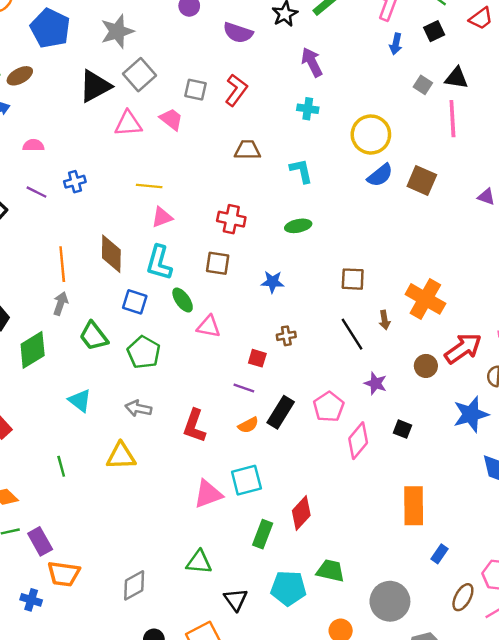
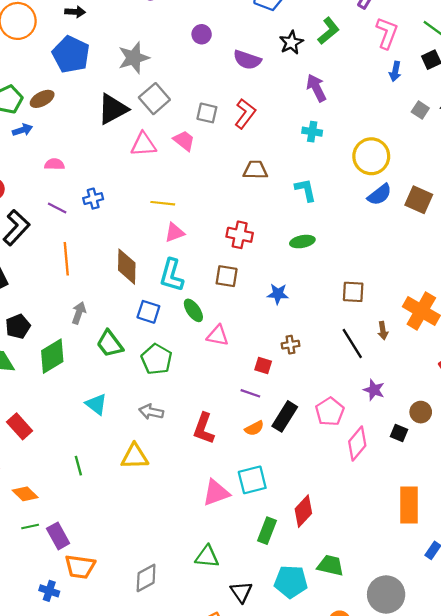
orange line: (62, 264) -> (66, 259), moved
brown circle: (426, 366) -> (421, 412), moved

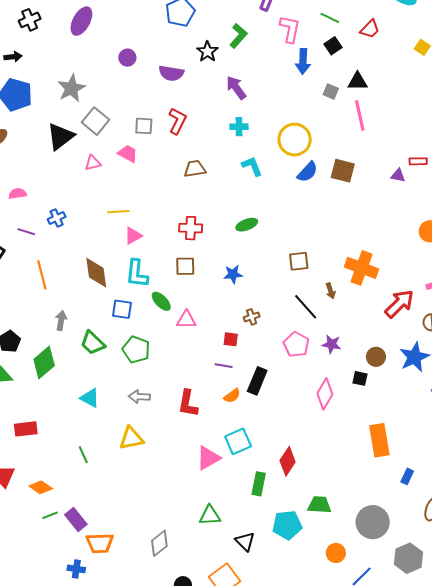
blue arrow: (395, 71) -> (303, 61), size x1.4
pink triangle: (144, 144) -> (93, 163), size x0.7
cyan L-shape: (306, 190) -> (252, 166), moved
pink pentagon: (330, 412) -> (296, 345), moved
red rectangle: (20, 426) -> (26, 429), turned -45

